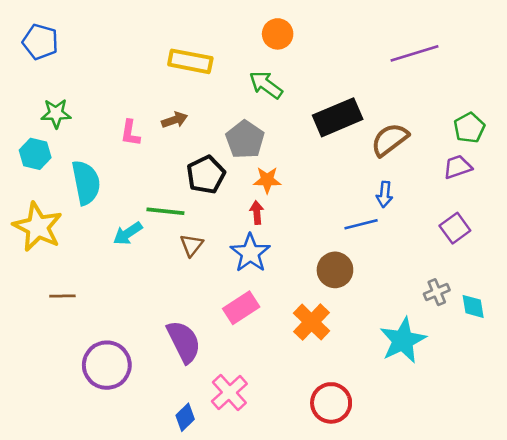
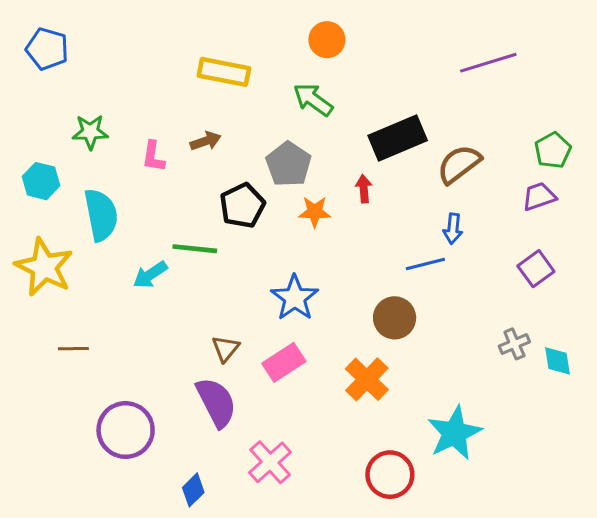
green star: (56, 113) -> (90, 132), moved
red arrow: (257, 213) -> (364, 189), moved
brown triangle: (192, 245) -> (226, 349), moved
cyan star: (403, 340) -> (454, 433), moved
blue diamond: (185, 417) -> (193, 490), moved

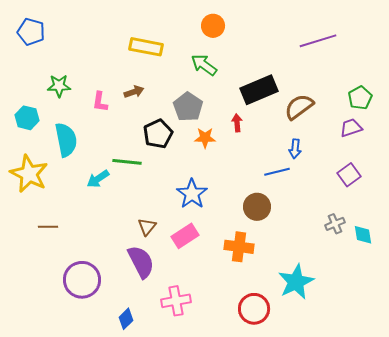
orange cross: (367, 379) -> (239, 247), turned -36
pink cross: (270, 462) -> (176, 301), turned 32

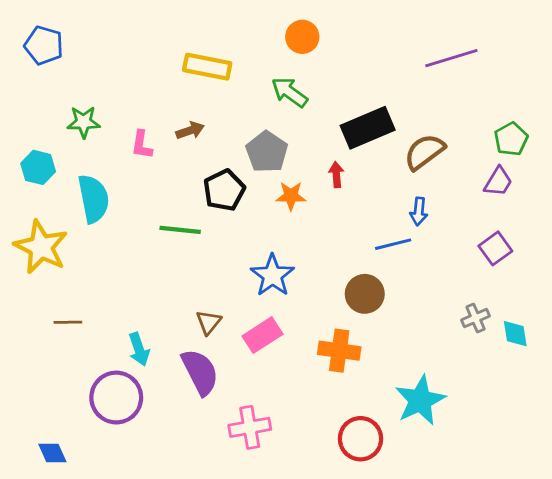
purple trapezoid: (351, 128) -> (498, 182), turned 140
cyan arrow: (98, 179) -> (139, 349), moved, turned -75
blue diamond: (126, 319) -> (52, 453), moved, turned -70

